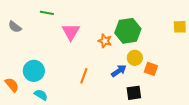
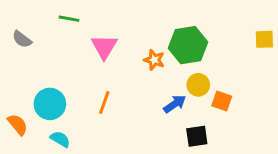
orange line: (84, 76) -> (104, 102), moved

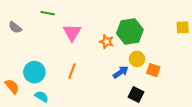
black square: (197, 136) -> (136, 94), turned 35

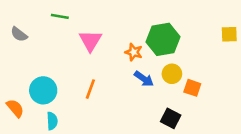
blue arrow: (121, 72) -> (144, 79), moved, turned 70
cyan semicircle: (41, 96) -> (52, 121), turned 56

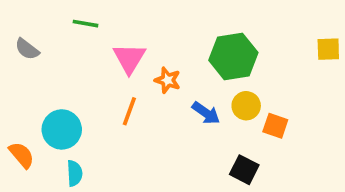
orange star: (134, 52) -> (168, 80), moved
orange line: (90, 89) -> (129, 111), moved

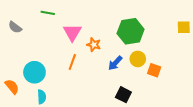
blue arrow: (206, 113) -> (115, 63), turned 98
black square: (244, 170) -> (123, 95), moved

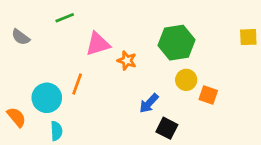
green line: (48, 13) -> (65, 18), turned -32
pink triangle: (72, 32) -> (98, 44), turned 42
orange line: (72, 62) -> (77, 84), moved
blue arrow: (115, 63) -> (149, 103), moved

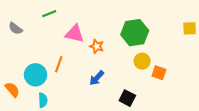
pink triangle: (98, 44) -> (75, 34), turned 30
blue arrow: (149, 103) -> (97, 78), moved

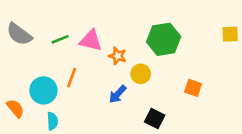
green line: (49, 14) -> (60, 39), moved
gray semicircle: (15, 28) -> (19, 34), size x1.5
yellow circle: (142, 61) -> (141, 74), moved

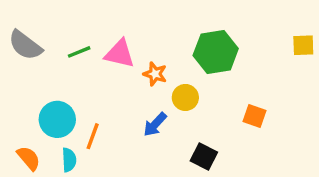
orange line: (72, 78) -> (93, 136), moved
orange semicircle: (15, 108) -> (29, 158), moved

